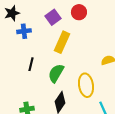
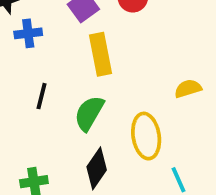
yellow rectangle: (62, 42) -> (100, 54), turned -35

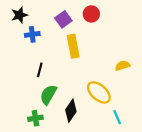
green semicircle: (89, 113) -> (48, 95), moved
yellow ellipse: (146, 136) -> (99, 92), turned -40

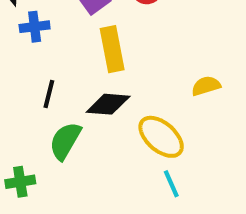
black diamond: (71, 111) -> (108, 104), moved, turned 60
cyan line: (117, 117) -> (171, 184), moved
green cross: (35, 118) -> (20, 182), moved

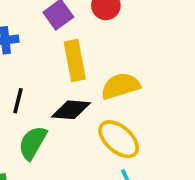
yellow semicircle: (206, 86) -> (121, 86), moved, size x1.5

